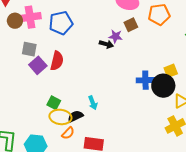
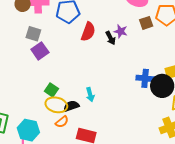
brown square: (131, 25) -> (146, 23), moved
black arrow: (106, 44) -> (111, 38), turned 40
red semicircle: (57, 61) -> (88, 32), moved

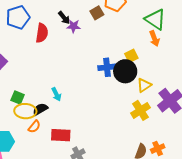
black arrow: (111, 38) -> (64, 18), moved

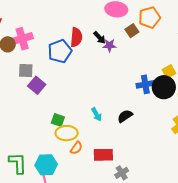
blue pentagon: (18, 17) -> (60, 51), moved
red semicircle: (42, 33) -> (76, 37), moved
black semicircle: (40, 109) -> (125, 116), moved

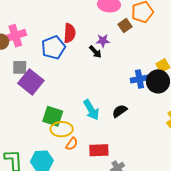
black arrow: (99, 37) -> (95, 52), moved
purple square: (37, 85) -> (31, 82), size x1.4
cyan arrow: (97, 114) -> (91, 110), size x1.5
green square: (58, 120) -> (53, 116), size x1.5

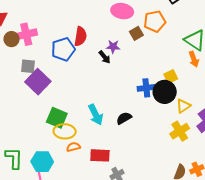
orange semicircle: (72, 144) -> (73, 147), turned -144

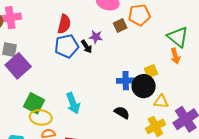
blue pentagon: (63, 49) -> (67, 46), moved
yellow triangle: (183, 106) -> (161, 102), turned 35
black semicircle: (124, 118) -> (122, 113), moved, turned 56

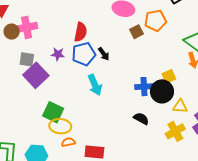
purple star: (96, 37) -> (58, 54), moved
cyan arrow: (73, 103) -> (95, 85), moved

